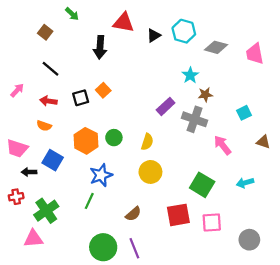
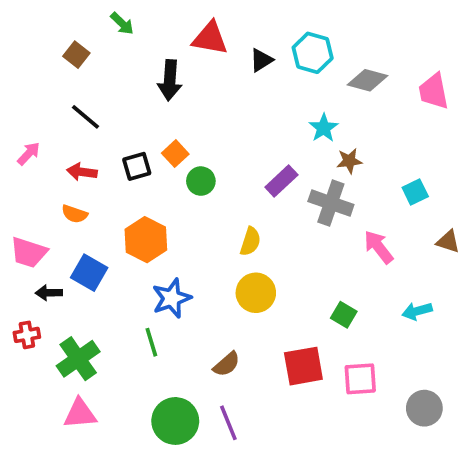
green circle: (114, 138) -> (201, 181), moved
green square: (202, 185) -> (344, 315), size x0.6
green line: (89, 201) -> (151, 342), turned -42
pink triangle: (33, 239) -> (80, 414), moved

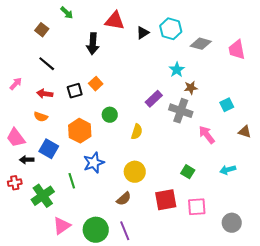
green circle: (201, 181) -> (110, 115), moved
pink trapezoid: (29, 252) -> (16, 138), turned 35
yellow circle: (256, 293) -> (135, 172), moved
green line: (151, 342) -> (72, 181), moved
pink triangle: (80, 414) -> (62, 226), moved, turned -30

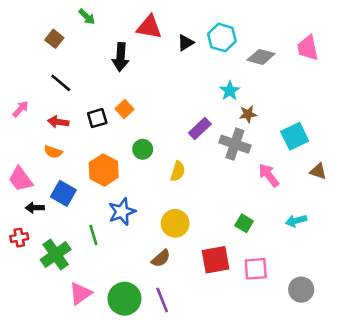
pink trapezoid: (237, 50) -> (308, 48), moved
cyan square: (227, 105) -> (295, 136), size x1.5

